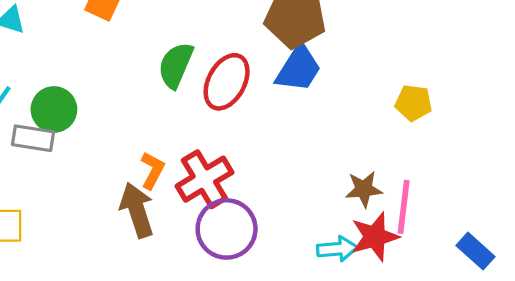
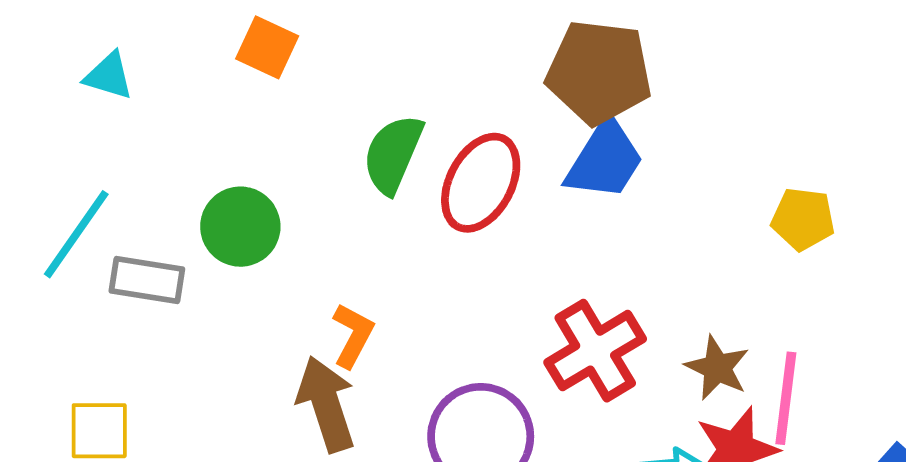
green circle: (54, 109) -> (240, 227), moved
red cross: (204, 179) -> (595, 351), moved
brown star: (364, 189) -> (717, 368), turned 30

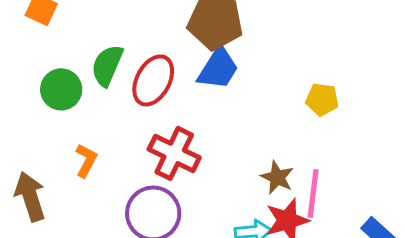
green circle: (240, 227) -> (61, 89), moved
red cross: (595, 351) -> (174, 153), moved, turned -33
brown arrow: (326, 404) -> (30, 196), moved

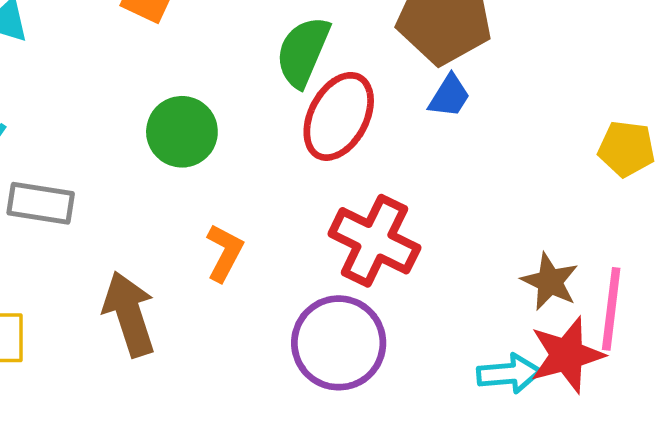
green semicircle: (107, 65) -> (303, 52), moved
blue trapezoid: (218, 68) -> (449, 96), size x0.6

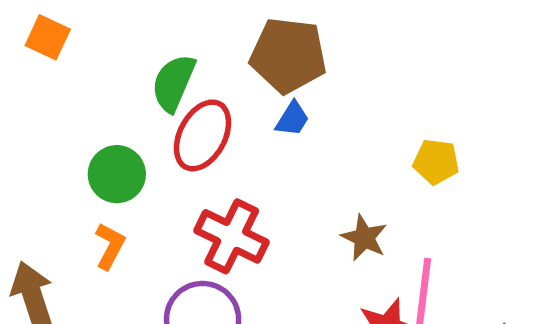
green circle: (182, 132) -> (117, 174), moved
brown star: (550, 282) -> (364, 238), moved

